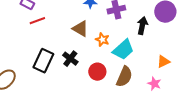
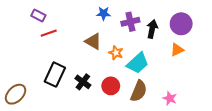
black arrow: (142, 26) -> (152, 29), moved
black cross: (70, 59) -> (83, 82), moved
orange triangle: (163, 62) -> (177, 50), moved

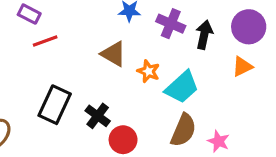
purple cross: (130, 22) -> (171, 24), turned 36
red circle: (111, 86) -> (123, 140), moved
pink star: (170, 98) -> (218, 141), moved

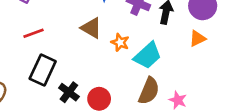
red line: (45, 41) -> (34, 33), moved
black cross: (98, 116) -> (69, 92), moved

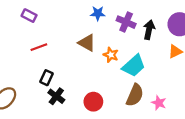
black rectangle: (43, 70) -> (46, 78), size x0.6
black cross: (69, 92) -> (56, 96), moved

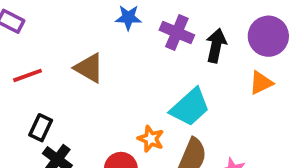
brown triangle: (87, 43) -> (89, 68), moved
orange star: (111, 55) -> (151, 139), moved

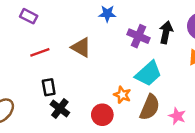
purple cross: (177, 32) -> (138, 36), moved
black rectangle: (41, 128) -> (49, 87), turned -35

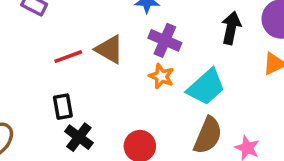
purple cross: (138, 36) -> (165, 40), moved
red line: (40, 52) -> (68, 57), moved
orange star: (122, 95) -> (161, 76), moved

